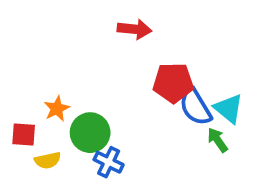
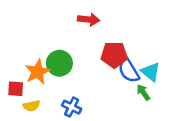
orange star: (57, 109) -> (38, 72), size x1.5
green circle: (90, 133) -> (59, 63), moved

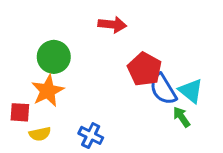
red pentagon: (114, 55) -> (145, 69), turned 30
green circle: (59, 63) -> (54, 57), moved

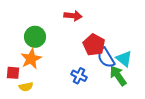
green arrow: (182, 117) -> (118, 76), size x1.5
blue cross: (91, 135) -> (79, 76), moved

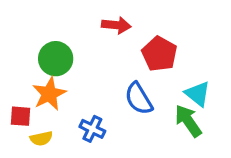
red pentagon: (94, 45) -> (159, 54), moved
blue semicircle: (106, 58) -> (139, 99), moved
blue cross: (79, 76) -> (92, 129), moved

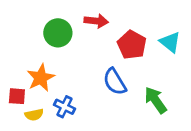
green circle: (56, 59) -> (58, 33), moved
cyan triangle: (198, 94) -> (170, 42), moved
blue cross: (92, 129) -> (64, 107), moved

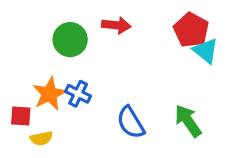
red pentagon: (132, 45) -> (191, 30), moved
blue semicircle: (115, 82) -> (131, 122), moved
blue cross: (64, 107) -> (78, 94), moved

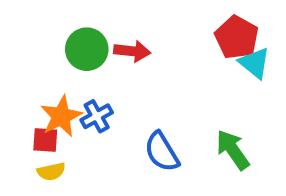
red arrow: (116, 25) -> (132, 51), moved
blue cross: (78, 94) -> (97, 116), turned 35
red square: (21, 116) -> (45, 140), moved

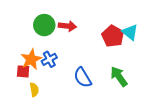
red pentagon: (237, 37) -> (113, 36), moved
yellow semicircle: (51, 172) -> (34, 90), moved, turned -88

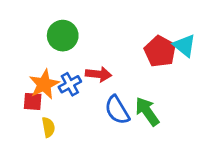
red arrow: (67, 26) -> (98, 74), moved
green arrow: (119, 76) -> (147, 111), moved

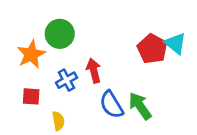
red arrow: (98, 74) -> (94, 71), turned -110
orange star: (44, 84) -> (31, 54), moved
yellow semicircle: (48, 127) -> (58, 121), moved

